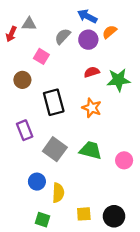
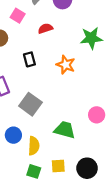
red semicircle: (92, 72) -> (45, 28), moved
black rectangle: (54, 102) -> (29, 59), size x0.6
green trapezoid: (91, 150) -> (65, 130), moved
green square: (43, 220) -> (34, 171), moved

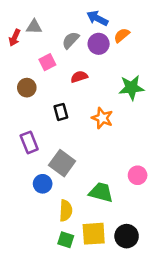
pink square: (18, 16) -> (47, 62), turned 32
blue circle: (13, 135) -> (43, 184), moved
yellow square: (58, 166) -> (94, 234), size x1.5

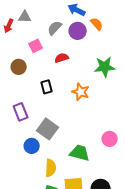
orange semicircle: (122, 35) -> (97, 24), turned 88

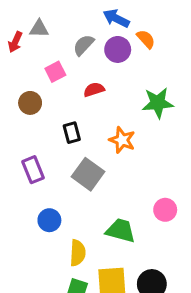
gray square: (48, 129) -> (88, 174), moved

